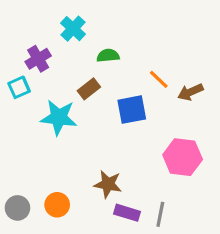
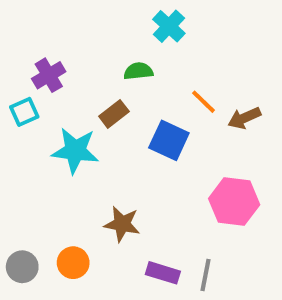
cyan cross: (73, 29) -> (169, 26), moved
blue square: (132, 110) -> (169, 140), turned 36
brown star: (108, 184) -> (122, 224), moved

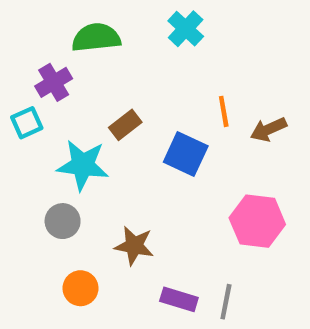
green semicircle: (138, 71) -> (96, 38), moved, size x1.5
orange line: (204, 102) -> (224, 111), turned 36
gray circle: (22, 267) -> (63, 221), moved

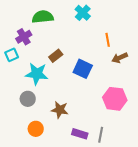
orange line: (224, 111) -> (108, 40), moved

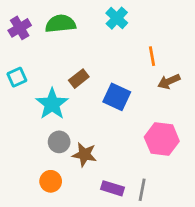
purple cross: (24, 37) -> (20, 28), moved
cyan star: (37, 74) -> (52, 104), turned 30
gray circle: (28, 99) -> (59, 142), moved

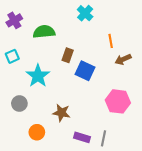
green semicircle: (60, 24) -> (44, 32), moved
brown rectangle: (79, 79) -> (68, 55), moved, turned -32
gray circle: (59, 142) -> (19, 103), moved

